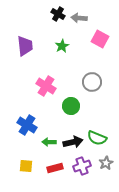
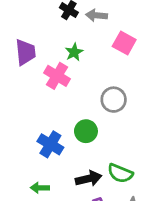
pink cross: (46, 86) -> (57, 76), moved
blue cross: (27, 125) -> (50, 144), moved
green arrow: (49, 142) -> (40, 188), moved

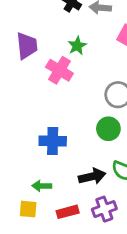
green circle: (86, 131) -> (108, 129), moved
blue cross: (50, 144) -> (53, 141), turned -30

